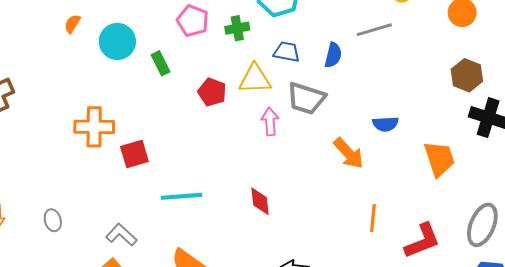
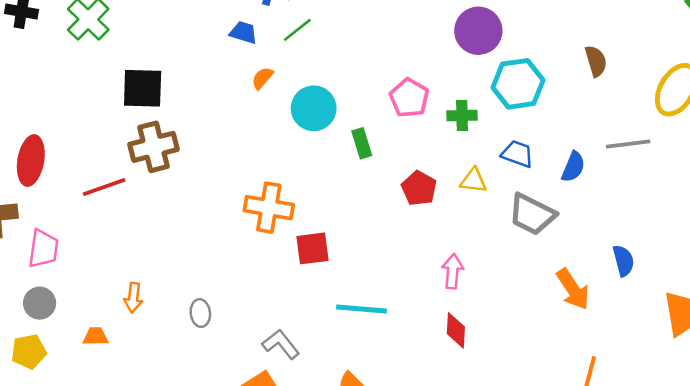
yellow triangle: (255, 79) -> (473, 181), size x0.7
pink arrow: (270, 122) -> (453, 271), moved
blue semicircle: (385, 124) -> (623, 261), turned -110

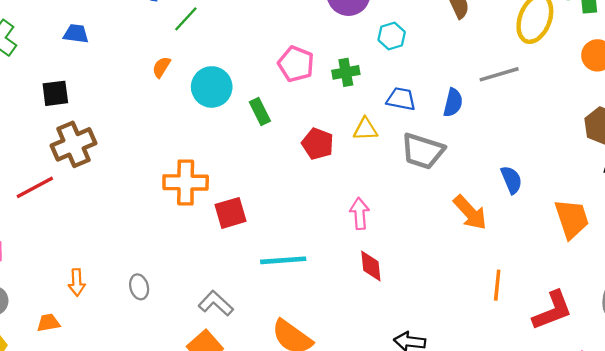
blue trapezoid: (243, 32) -> (76, 34), moved
cyan hexagon: (518, 84) -> (392, 36), size x0.6
black square: (143, 88) -> (55, 93), size x0.7

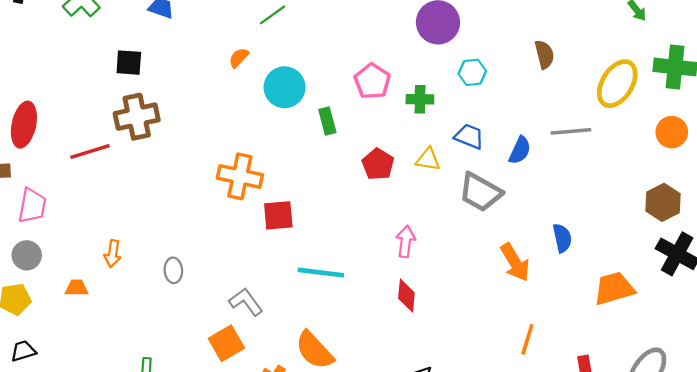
orange trapezoid: (572, 219) -> (614, 289), turned -99

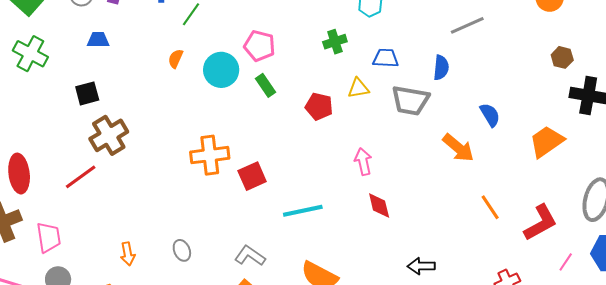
pink pentagon: (372, 81) -> (260, 46), moved
blue semicircle: (520, 150) -> (441, 68), moved
brown hexagon: (663, 202) -> (562, 57), size x0.7
orange line: (527, 339) -> (490, 207), turned -32

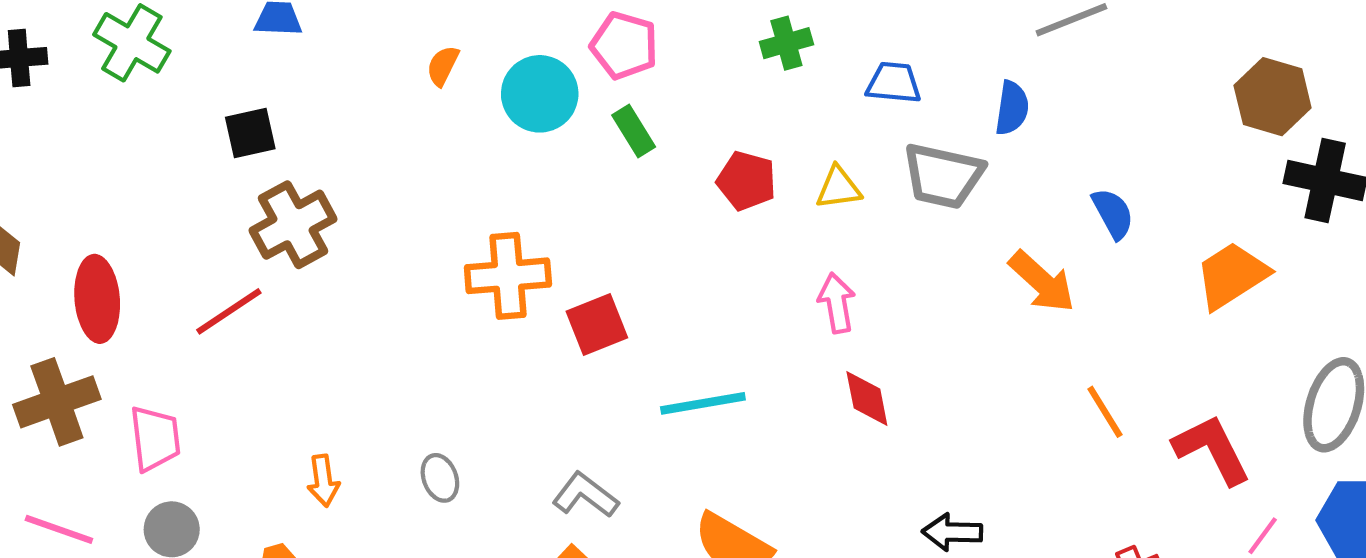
brown hexagon: (562, 57) -> (1273, 97), size x1.6
yellow triangle: (358, 88) -> (838, 188), moved
red L-shape: (541, 223) -> (1212, 449), turned -90

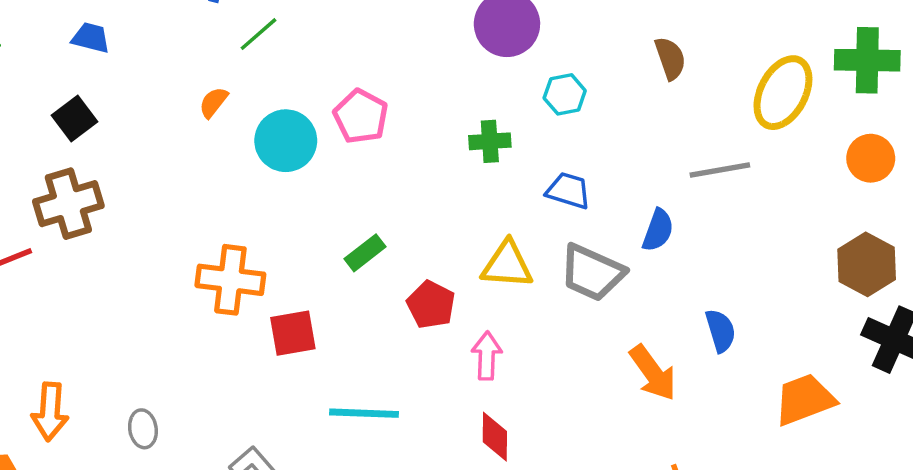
green rectangle: (634, 131) -> (365, 253), moved, turned 72
black square: (250, 133) -> (74, 119), moved, turned -36
red pentagon: (746, 181) -> (431, 305), moved
yellow triangle: (838, 188) -> (507, 265), size x1.4
orange arrow: (323, 481) -> (50, 412), size x1.4

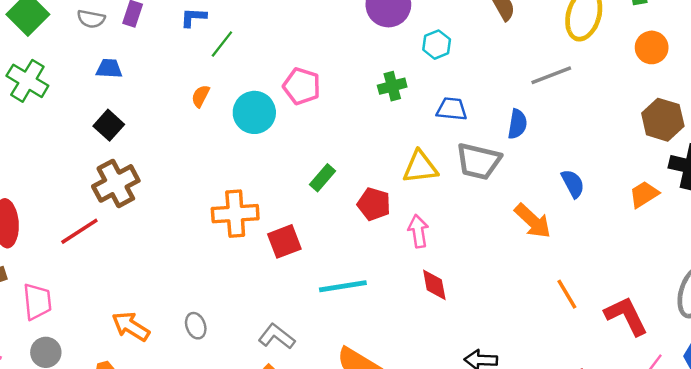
orange trapezoid: (805, 399) -> (644, 194), moved, size x0.7
orange arrow: (50, 412) -> (131, 326), turned 129

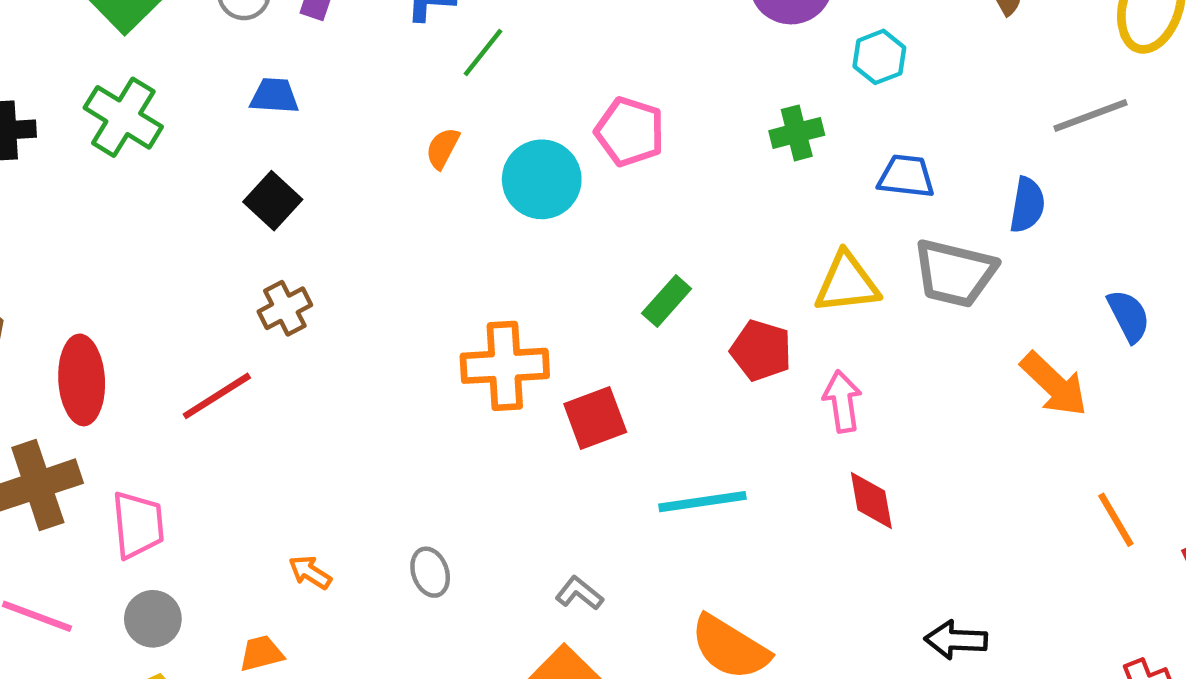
brown cross: (116, 183) -> (285, 308), size x0.6
orange arrow: (131, 326) -> (310, 572), size x0.6
gray L-shape: (277, 336) -> (579, 593), size x0.7

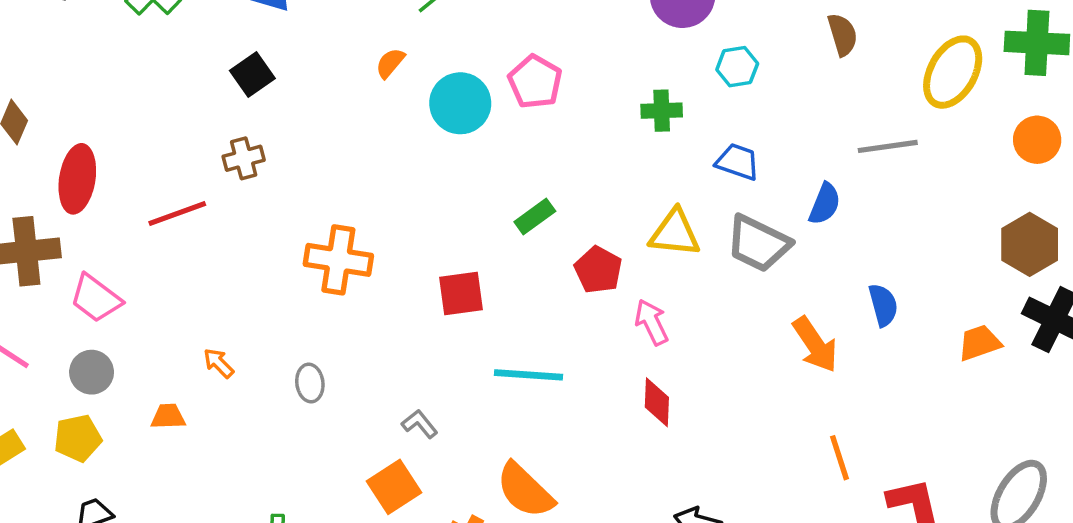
orange cross: (505, 366) -> (338, 260), moved
pink arrow: (842, 401) -> (652, 322), turned -30
pink trapezoid: (138, 525) -> (96, 298), turned 120

